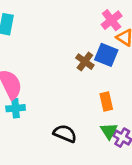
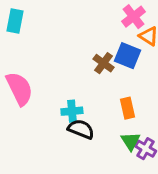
cyan cross: (16, 108) -> (72, 111), moved
black semicircle: (65, 134) -> (81, 129), moved

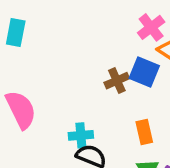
brown cross: (104, 63) -> (117, 81), turned 30

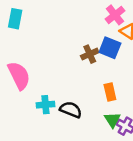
cyan cross: (81, 135) -> (45, 105), moved

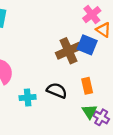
brown cross: (90, 54) -> (68, 51), size x1.5
black semicircle: (71, 110) -> (57, 90), moved

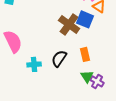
brown cross: (68, 51) -> (69, 24), turned -30
black semicircle: (57, 90) -> (59, 58), turned -78

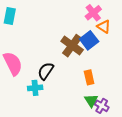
blue square: (85, 19) -> (89, 40), turned 30
black semicircle: (59, 58) -> (46, 71), moved

